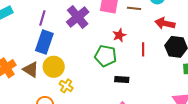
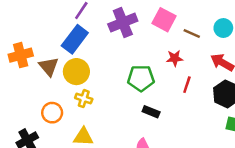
red star: (119, 35) -> (175, 58), moved
green pentagon: (106, 56) -> (141, 78), turned -30
yellow cross: (66, 86) -> (84, 99), turned -32

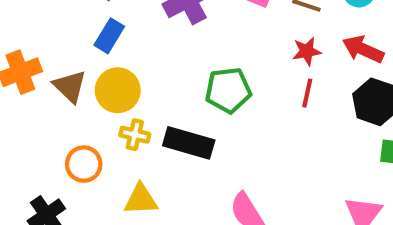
blue rectangle: (75, 39) -> (109, 36), size x0.7
red star: (175, 58) -> (307, 51), moved
black rectangle: (151, 112) -> (189, 143), moved, size x1.6

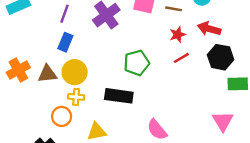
brown triangle: (70, 86) -> (47, 74), turned -42
red line: (307, 93) -> (181, 58), turned 56
yellow cross: (135, 135) -> (76, 97), moved

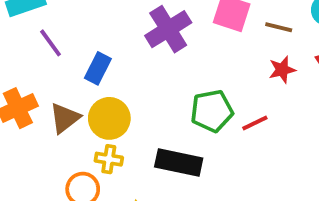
purple line: (65, 14) -> (50, 43), moved, turned -60
red line: (181, 58) -> (255, 123), moved
brown triangle: (47, 74) -> (65, 118), turned -36

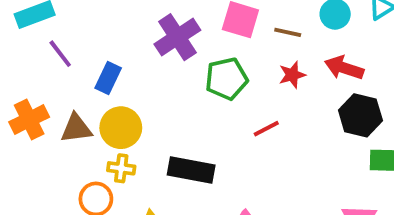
green pentagon: (212, 111) -> (226, 79), moved
brown triangle: (65, 118) -> (76, 128), turned 32

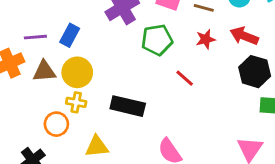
purple line: (60, 54) -> (35, 37), moved, turned -60
red line: (266, 129) -> (185, 78), turned 66

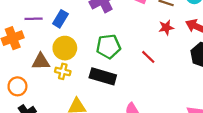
green pentagon: (157, 40) -> (108, 46), moved
brown triangle: (44, 71) -> (41, 62), moved
orange circle: (56, 124) -> (17, 86), moved

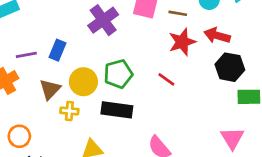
red star: (166, 28) -> (182, 42), size x1.5
yellow circle: (65, 48) -> (83, 82), moved
brown triangle: (41, 62) -> (50, 89), moved, turned -36

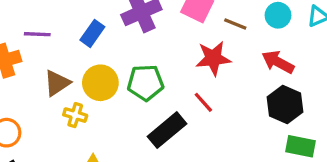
red star: (182, 42) -> (213, 58), moved
blue rectangle: (58, 50) -> (92, 33), moved
black rectangle: (117, 110) -> (167, 130), moved, turned -60

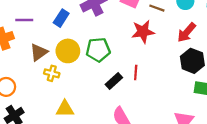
red arrow: (278, 62) -> (187, 32), turned -75
red line: (203, 102) -> (136, 72), moved, turned 48
black rectangle: (167, 130) -> (114, 81), size x0.7

